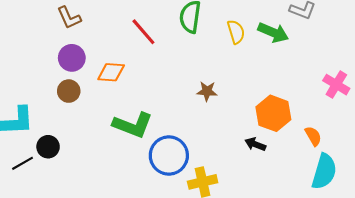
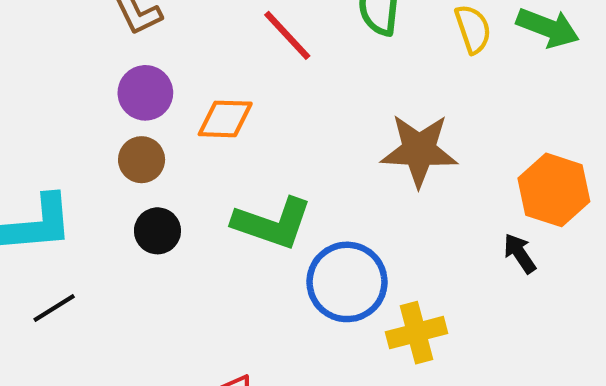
brown star: (207, 91) -> (419, 150), size x1.8
black arrow: (255, 144) -> (520, 253), turned 36
black circle: (48, 147) -> (157, 231), moved

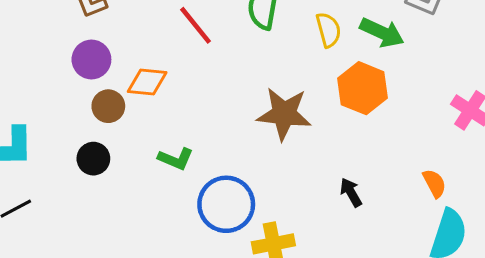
brown circle: (142, 160) -> (108, 106), moved
orange hexagon: (554, 190) -> (363, 88), moved
green L-shape: (272, 223) -> (176, 159), size x0.6

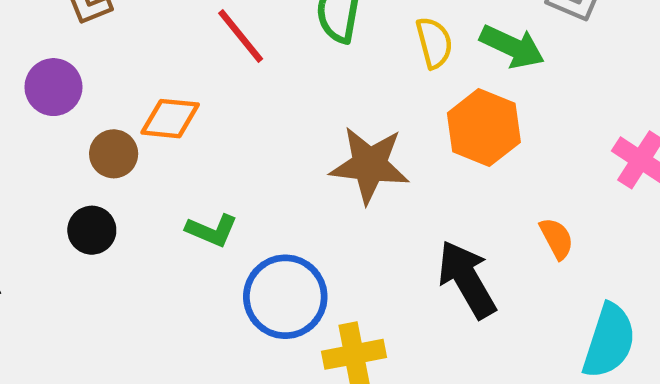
purple circle: (91, 59) -> (53, 87), moved
orange semicircle: (434, 183) -> (557, 238), moved
black arrow: (351, 192) -> (467, 279), size x1.8

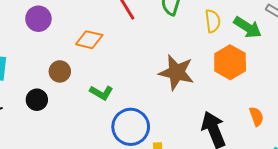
brown circle: (114, 154) -> (60, 71), moved
black circle: (92, 230) -> (37, 100), moved

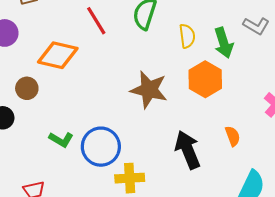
green arrow: (248, 27) -> (224, 43), turned 40
orange diamond: (89, 40) -> (58, 55), size x1.4
green L-shape: (101, 93) -> (61, 139), moved

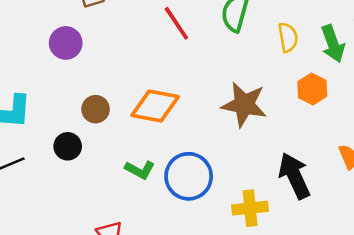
orange diamond: (58, 55) -> (155, 106), moved
orange hexagon: (205, 79) -> (312, 89), size x0.7
yellow cross: (130, 178) -> (250, 208), moved

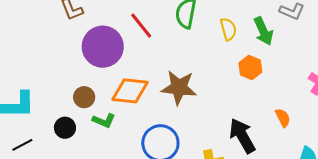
purple circle: (66, 43) -> (103, 47), moved, size x1.6
brown star: (244, 105) -> (179, 88), moved
green L-shape: (140, 170) -> (104, 121), moved

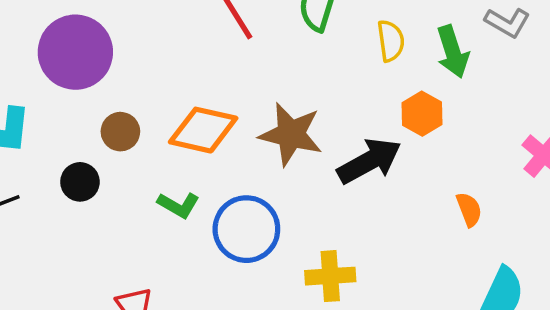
purple circle: (103, 47) -> (75, 52), moved
green L-shape: (104, 121) -> (179, 205), moved
black arrow: (242, 136) -> (369, 161), moved, turned 84

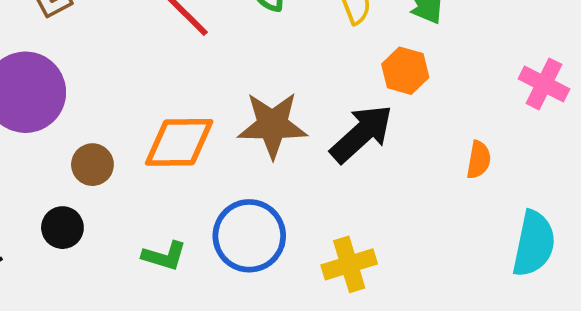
green L-shape: (179, 205) -> (164, 256), moved
orange semicircle: (469, 209) -> (479, 160), turned 44

